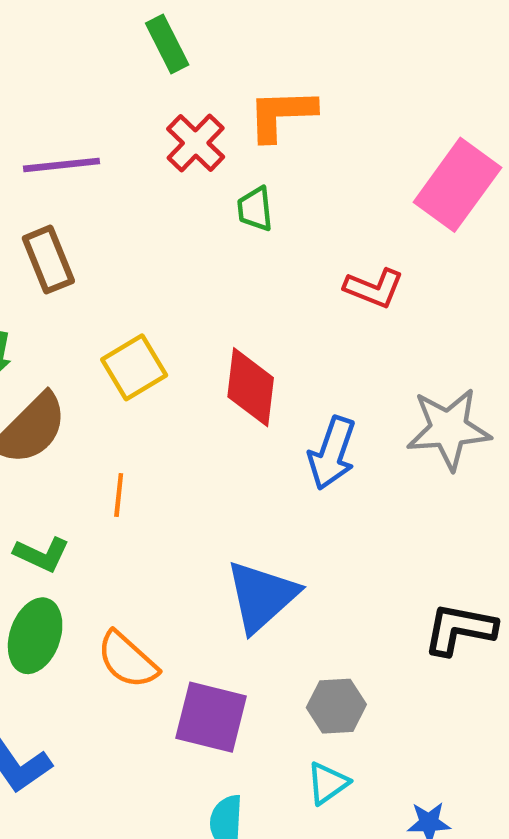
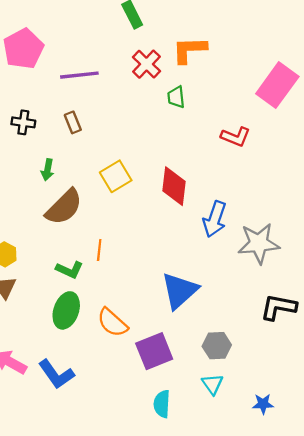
brown rectangle: (48, 260) -> (73, 122), size x0.7
gray star: (449, 429) -> (259, 243), moved
orange line: (119, 495) -> (99, 250), moved
purple square: (211, 717) -> (154, 351), turned -36
cyan triangle: (328, 783) -> (212, 384), turned -30

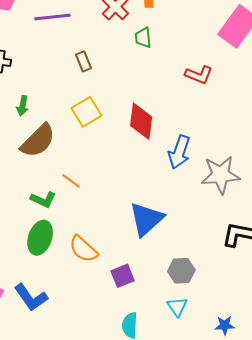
brown rectangle: (73, 122) -> (83, 61), moved
orange line: (99, 250) -> (71, 181), turned -60
purple square: (154, 351) -> (123, 276), size x0.7

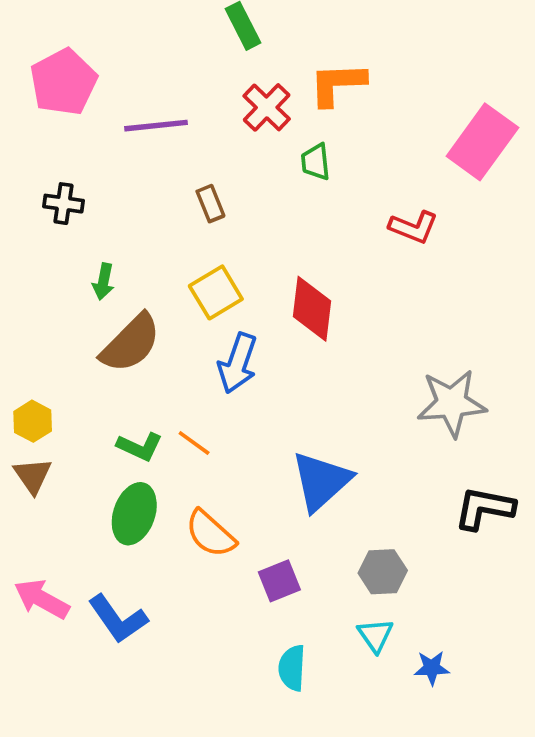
blue arrow: (179, 152) -> (238, 363), moved
orange line: (71, 181) -> (194, 443), moved
blue star: (225, 325) -> (432, 668), moved

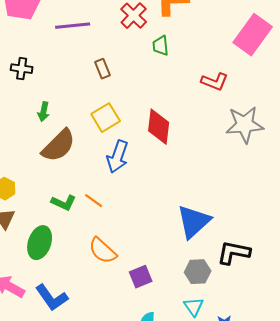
gray star: (452, 403) -> (245, 125), moved
blue triangle: (321, 481) -> (194, 222), moved
black L-shape: (484, 508) -> (234, 253), moved
green ellipse: (134, 514) -> (40, 243), moved

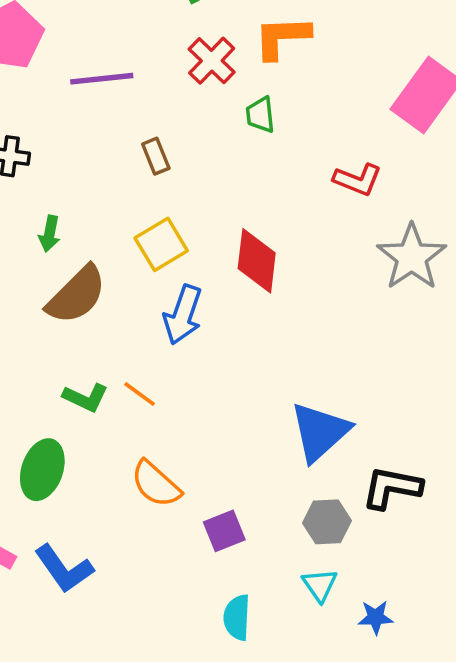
gray star: (245, 125) -> (412, 257), turned -30

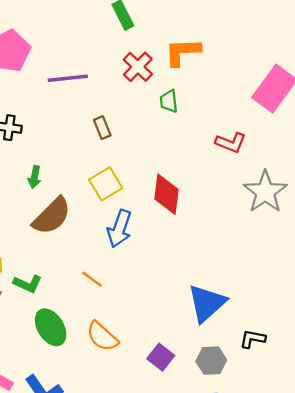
green L-shape: (86, 398) -> (28, 284), moved
green ellipse: (42, 470) -> (51, 327), moved, turned -51
black L-shape: (392, 488) -> (253, 339), size x0.7
purple square: (224, 531) -> (161, 357), moved, turned -30

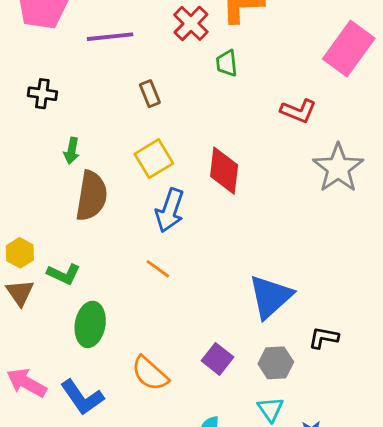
brown semicircle: (52, 216) -> (91, 196), turned -36
orange line: (92, 279) -> (158, 269), moved
green ellipse: (51, 327) -> (90, 324), turned 42
orange semicircle: (102, 336) -> (150, 373), moved

